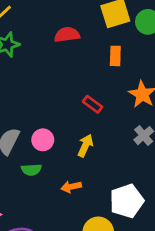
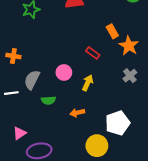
orange rectangle: (115, 56) -> (112, 31), moved, turned -32
pink circle: (43, 140) -> (64, 72), moved

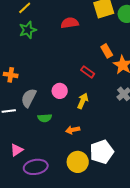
white pentagon: (117, 123) -> (102, 152), moved
yellow circle: (97, 146) -> (78, 162), moved

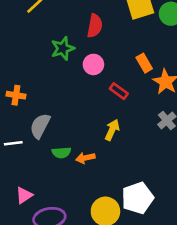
red semicircle: (70, 23) -> (95, 26), turned 108
green star: (28, 30) -> (63, 48), moved
pink circle: (60, 91) -> (93, 64), moved
orange arrow: (73, 130) -> (85, 158), moved

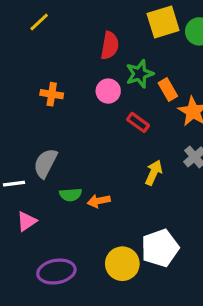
green star: (63, 48) -> (140, 74), moved
orange cross: (16, 95) -> (52, 94), moved
yellow arrow: (112, 130) -> (154, 173), moved
pink triangle: (24, 195) -> (27, 221), moved

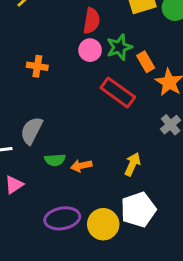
pink circle: (108, 91) -> (90, 50), moved
red rectangle: (138, 122) -> (118, 93), size x1.6
yellow arrow: (154, 173) -> (132, 164), moved
purple ellipse: (56, 272) -> (62, 218), moved

